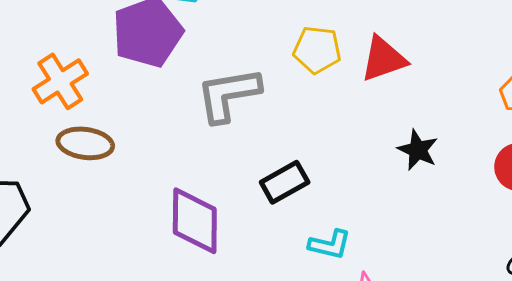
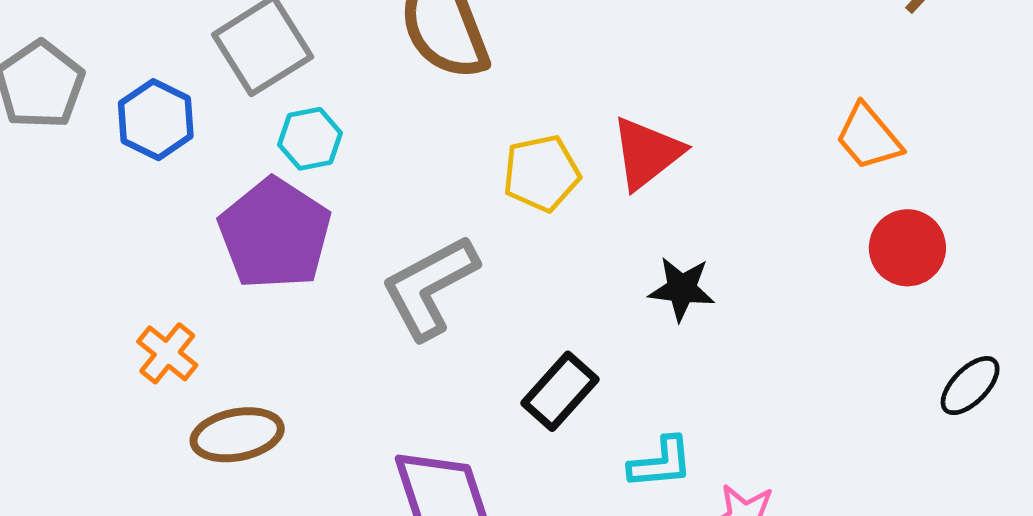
orange cross: (60, 81) -> (167, 353), size x0.7
black star: (418, 150) -> (682, 289), moved

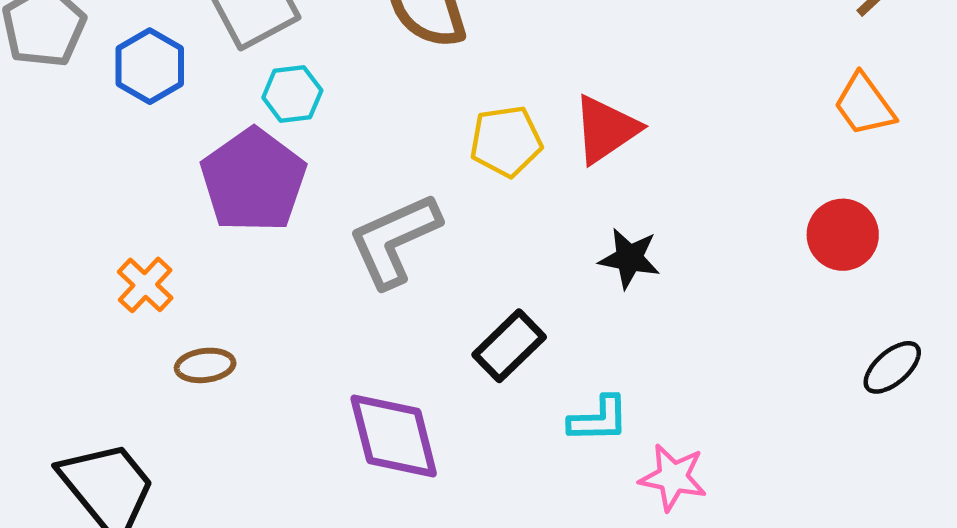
orange trapezoid: (869, 137) -> (864, 105), moved
brown ellipse: (237, 435) -> (205, 365), size x0.7

